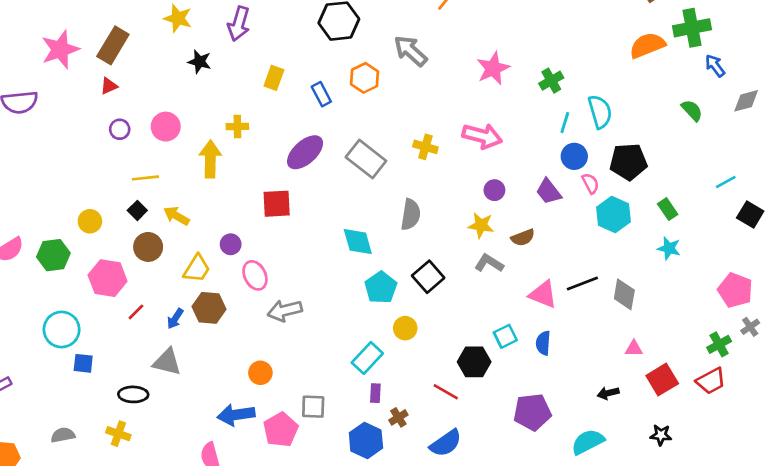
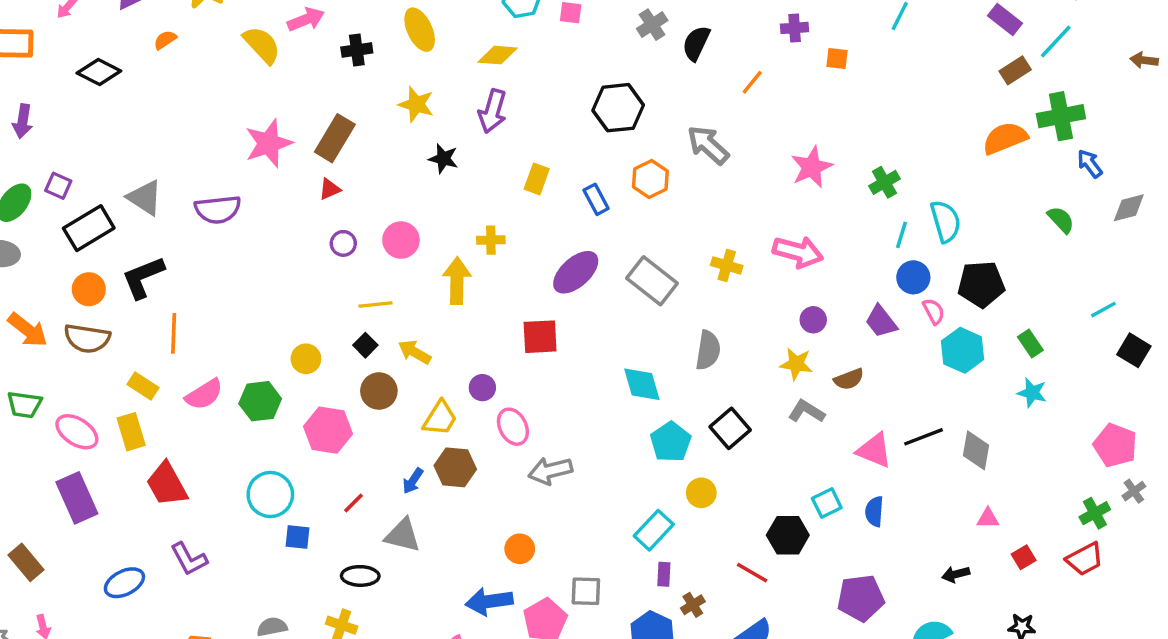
red line: (136, 312) -> (353, 503), moved
red square: (662, 380) -> (1024, 557), size x0.6

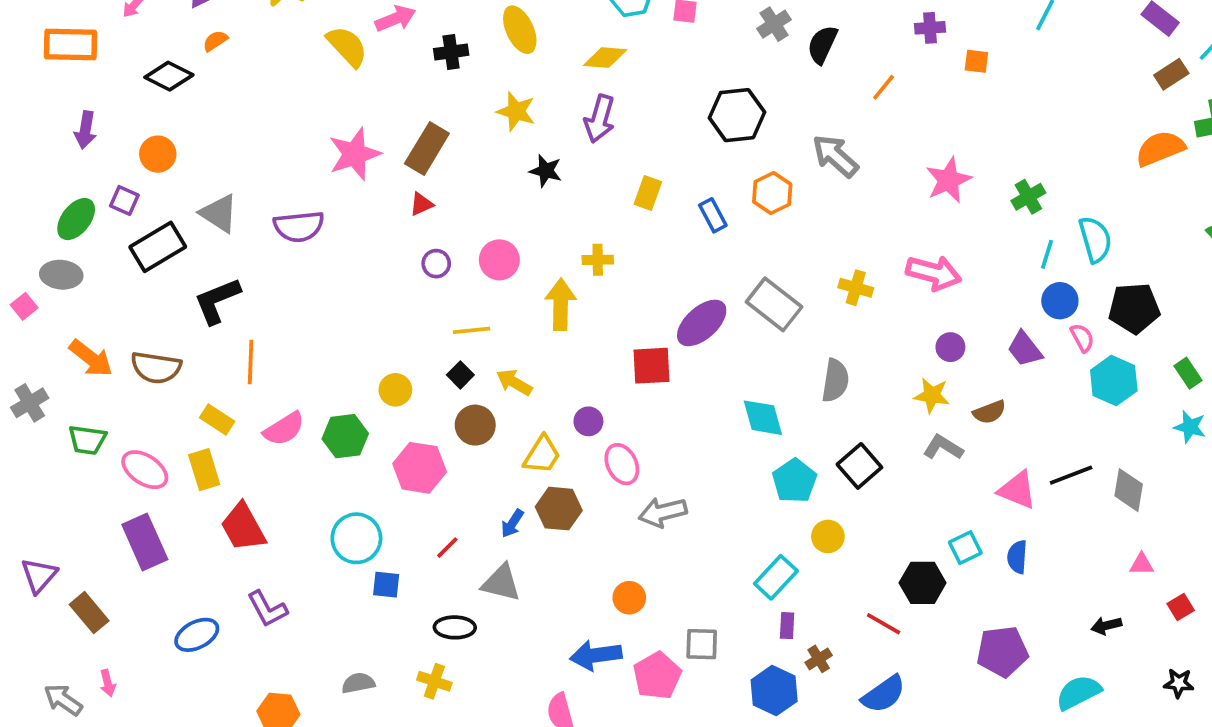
orange semicircle: (165, 40) -> (215, 41), moved
purple ellipse: (576, 272) -> (702, 323), moved
orange circle: (89, 289) -> (158, 154), moved

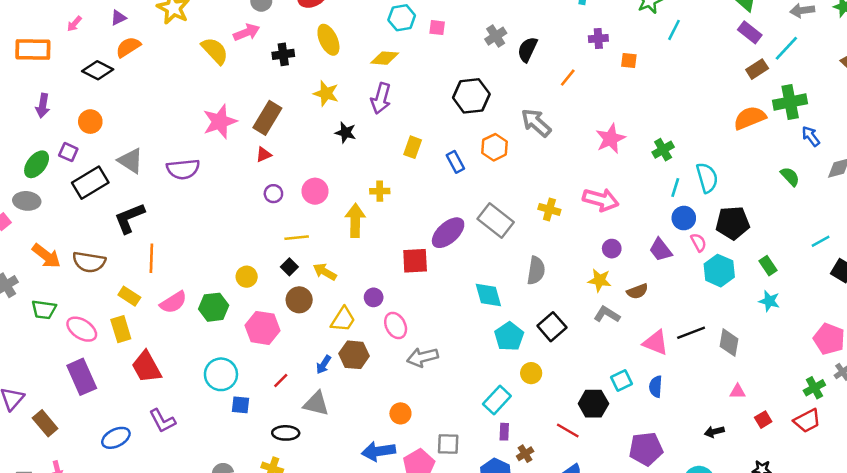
orange semicircle: (215, 41) -> (128, 47), size x1.5

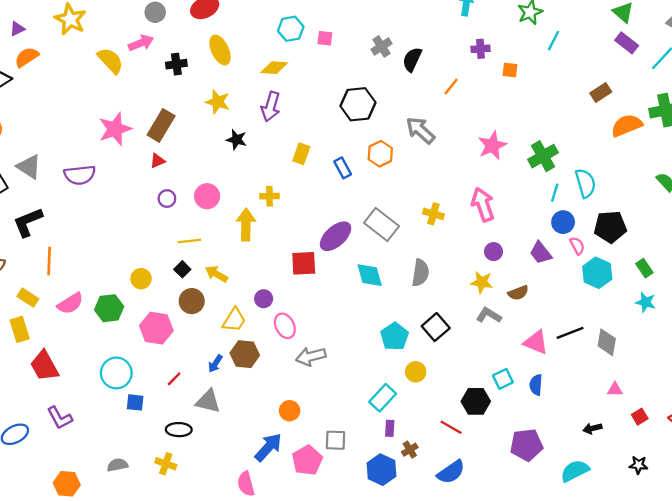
brown rectangle: (757, 69) -> (601, 92), moved
green cross: (663, 150) -> (543, 156), size x1.4
pink arrow: (601, 200) -> (483, 204), turned -124
cyan diamond: (488, 295) -> (370, 275), moved
blue arrow: (378, 451) -> (268, 447), turned 140

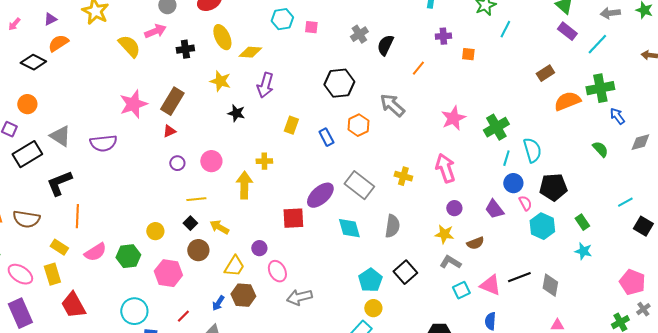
yellow diamond: (274, 68) -> (250, 52), moved
yellow circle: (416, 372) -> (373, 308), moved
cyan square: (503, 379) -> (461, 290), moved

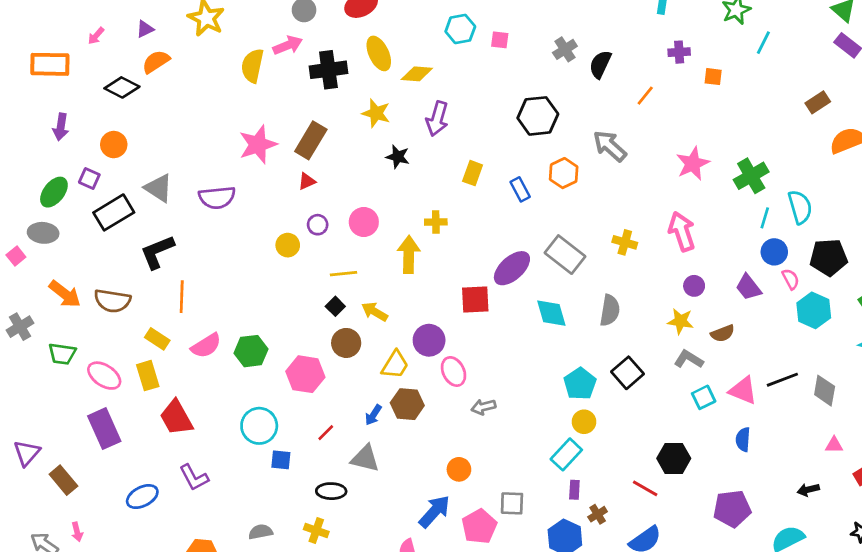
yellow semicircle: (129, 46) -> (252, 66), turned -125
black cross: (185, 49) -> (328, 70), size x1.5
yellow circle: (155, 231) -> (288, 245), moved
purple circle: (259, 248) -> (429, 340), size x1.5
gray arrow: (299, 297) -> (483, 407), size x0.7

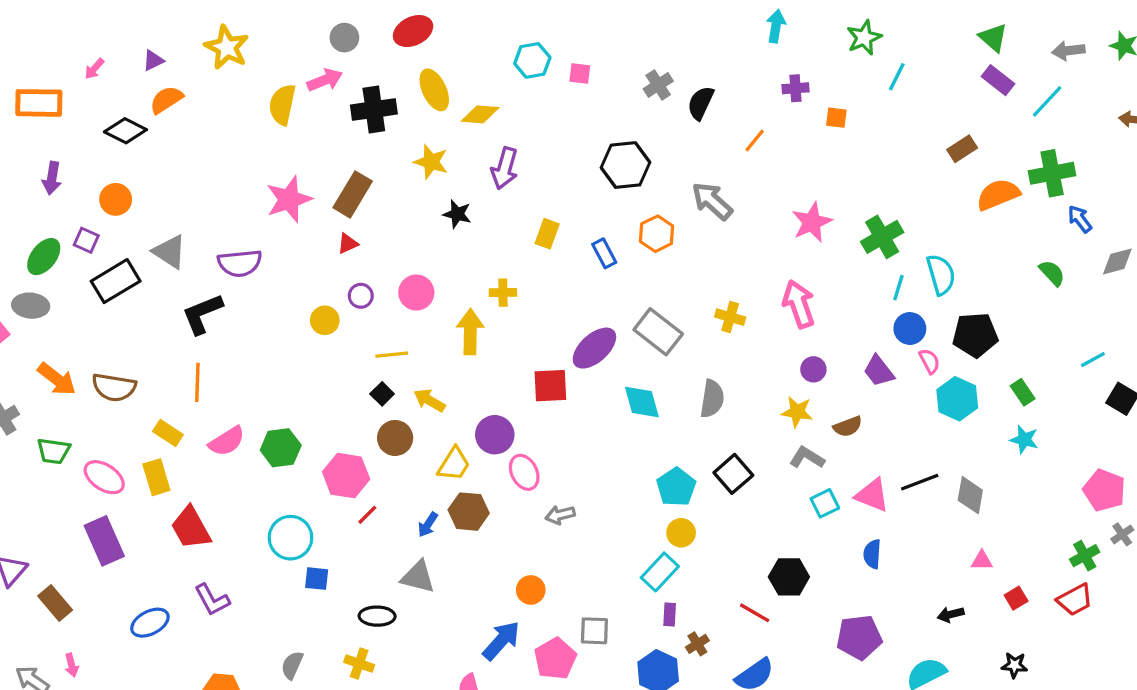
black L-shape: (157, 252) -> (202, 314), moved
red line: (326, 433) -> (367, 515), moved
gray semicircle: (261, 532) -> (292, 665), turned -55

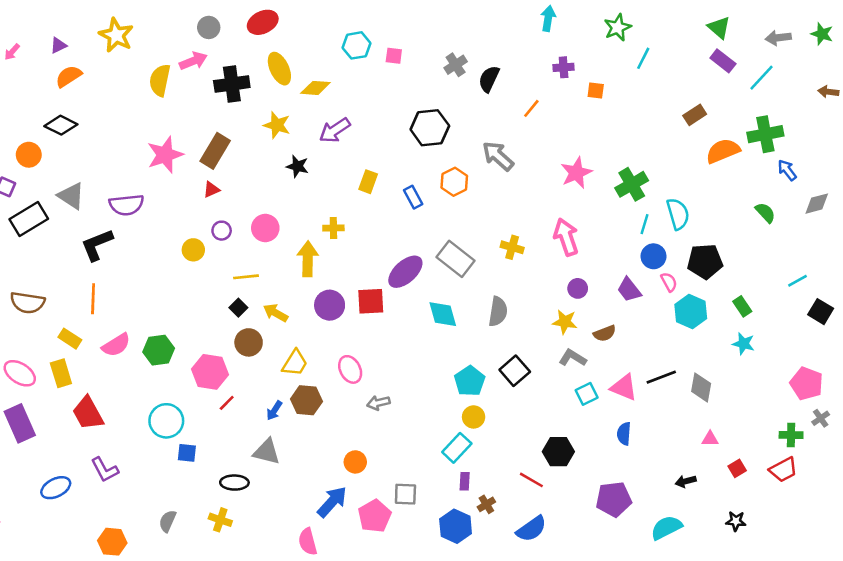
black diamond: (125, 131) -> (61, 125), moved
purple arrow: (505, 168) -> (335, 130), turned 40
purple circle: (495, 435) -> (330, 305), moved
green cross: (1085, 556) -> (791, 435), turned 30

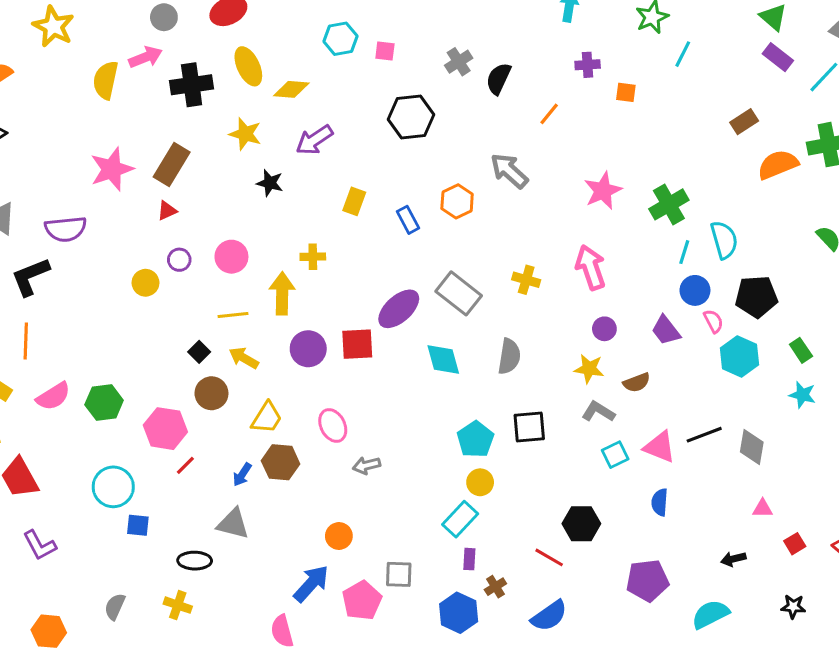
black hexagon: (430, 128) -> (411, 117), moved
yellow line: (246, 277) -> (233, 315), moved
black square: (515, 371) -> (529, 427), turned 36

